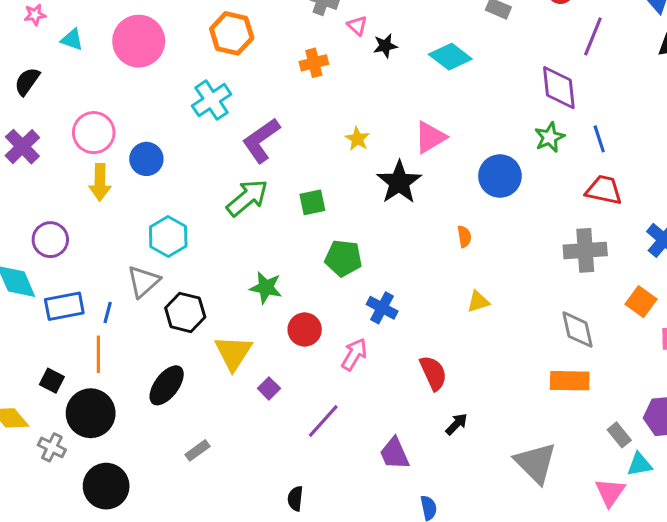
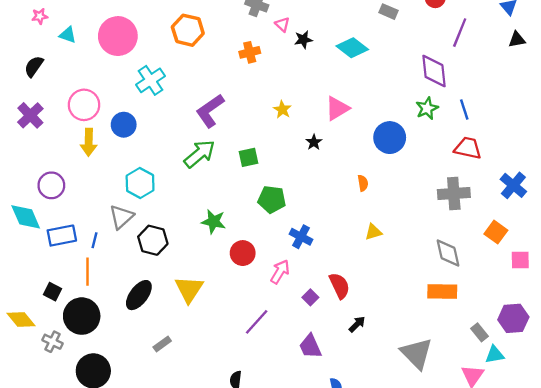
cyan cross: (212, 100) -> (151, 80), moved
black star: (399, 182) -> (314, 142), size x0.5
yellow triangle: (233, 353) -> (189, 289), moved
purple square: (269, 388) -> (310, 297), moved

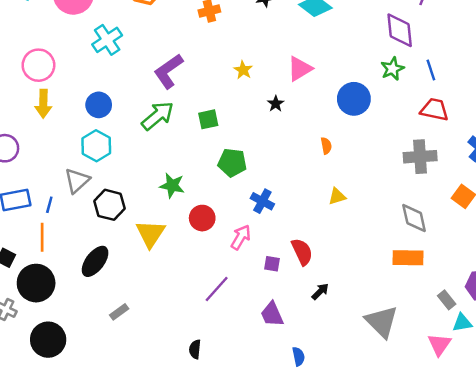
blue circle: (124, 125) -> (99, 105), moved
yellow triangle: (189, 289) -> (150, 234), moved
purple square: (310, 297) -> (272, 264), turned -35

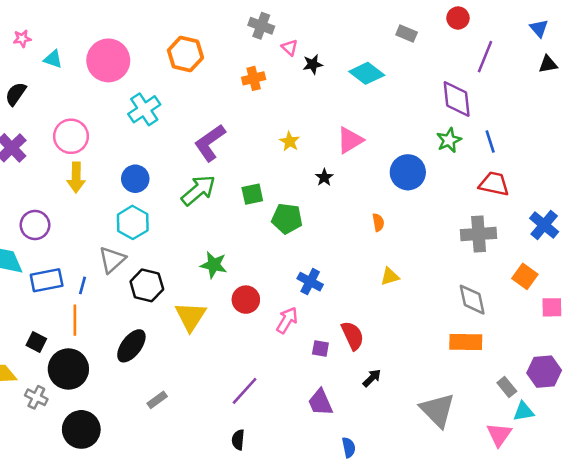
green pentagon: (232, 163) -> (287, 219), moved
purple line: (217, 289) -> (245, 391), moved

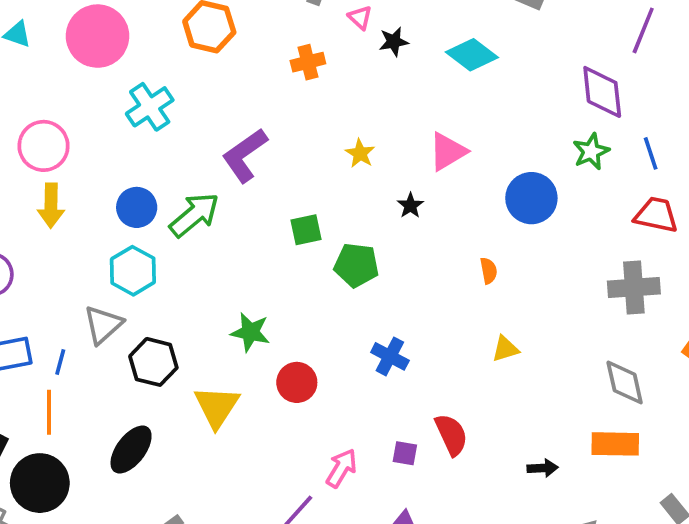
green arrow: (198, 190) -> (194, 215), moved
pink arrow: (287, 320) -> (341, 468), moved
black arrow: (372, 378) -> (543, 468), moved, turned 42

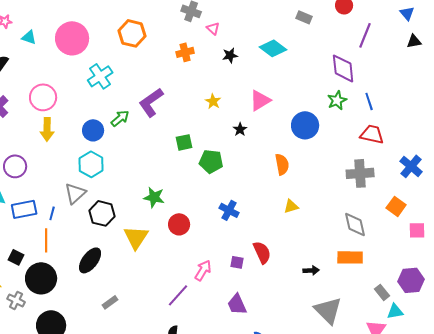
black star: (394, 42) -> (230, 55), moved
green arrow: (194, 215) -> (120, 118), moved, size x0.7
orange semicircle: (489, 271) -> (282, 164), size x1.5

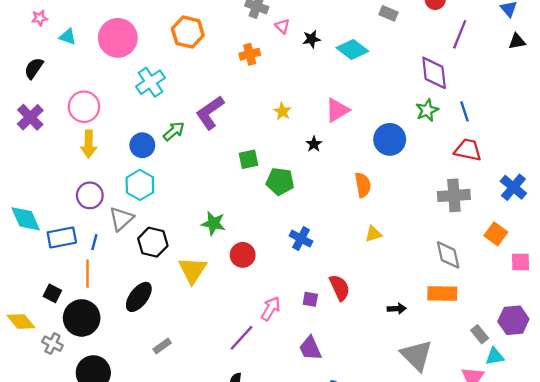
black star: (230, 55) -> (312, 39), moved
purple circle: (15, 166) -> (90, 195), moved

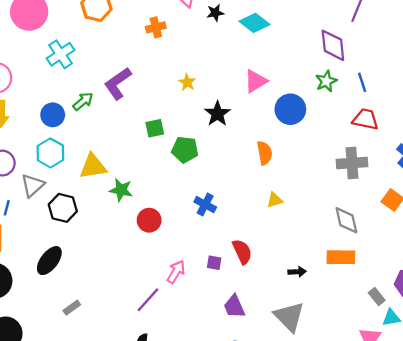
pink triangle: (337, 110) -> (256, 81), moved
black star: (314, 144) -> (217, 114), size x1.6
yellow triangle: (192, 270) -> (93, 166), moved, turned 48
purple trapezoid: (310, 348) -> (234, 307), moved
gray triangle: (417, 355) -> (289, 317), moved

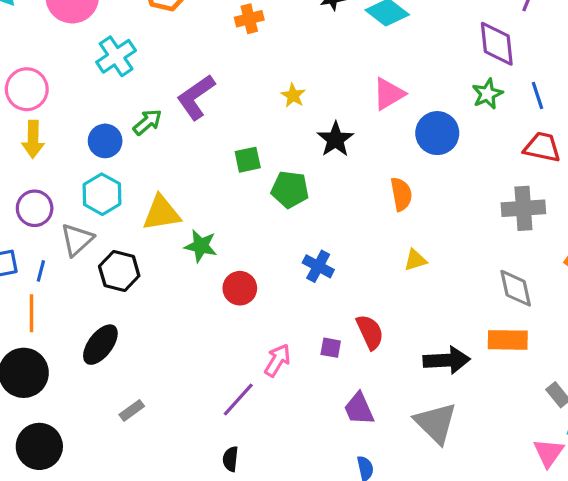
black arrow: (297, 272) -> (447, 360), size x1.8

